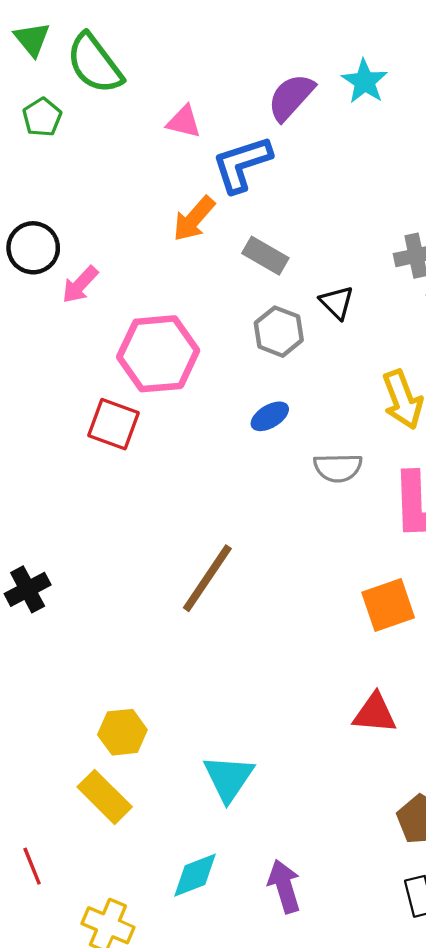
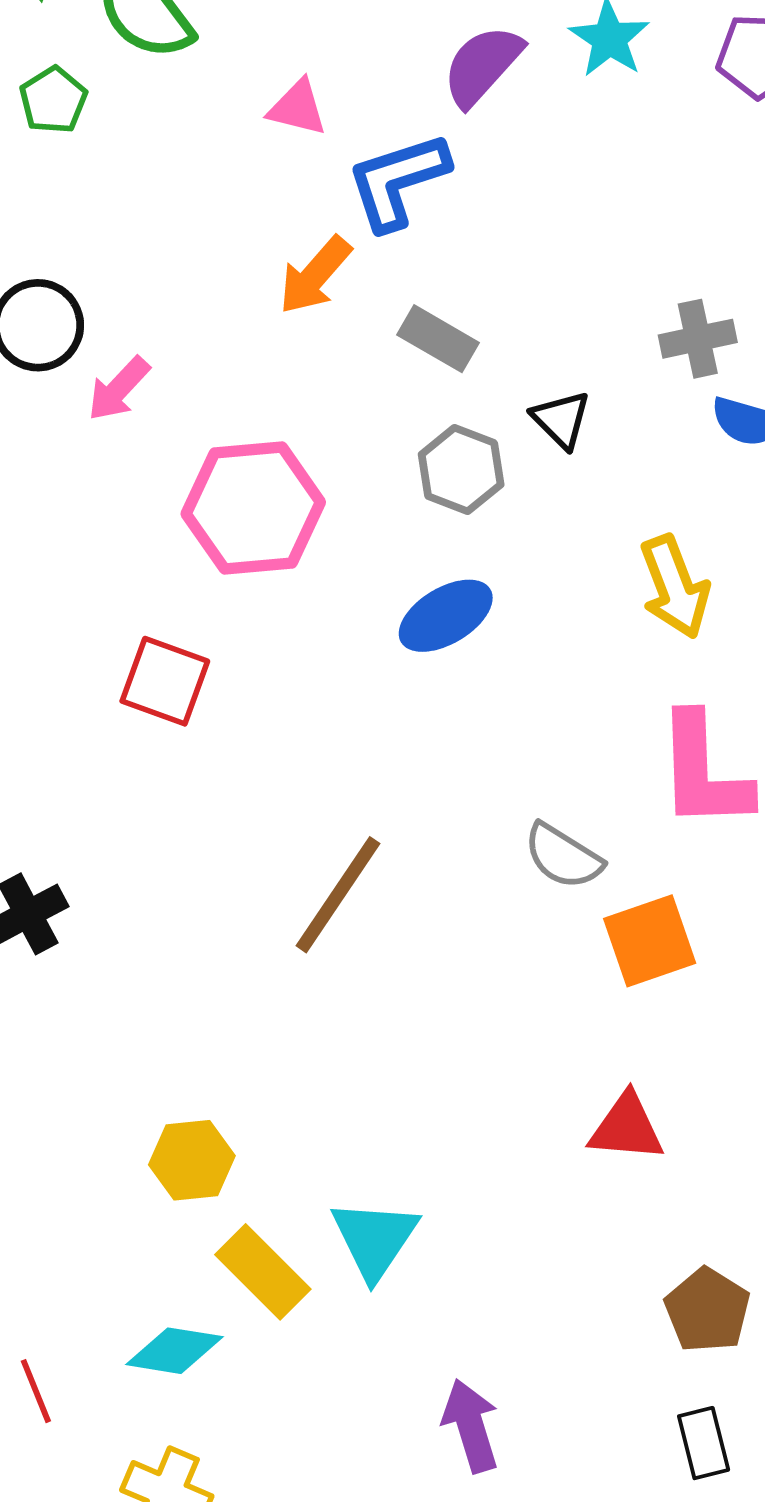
blue ellipse: (270, 416) -> (446, 616), size x1.4
red square: (114, 424) -> (165, 681), moved
gray semicircle: (338, 468) -> (563, 856), moved, turned 33
yellow rectangle: (105, 797) -> (263, 1272), moved
cyan diamond: (195, 875) -> (174, 1351), moved, turned 30

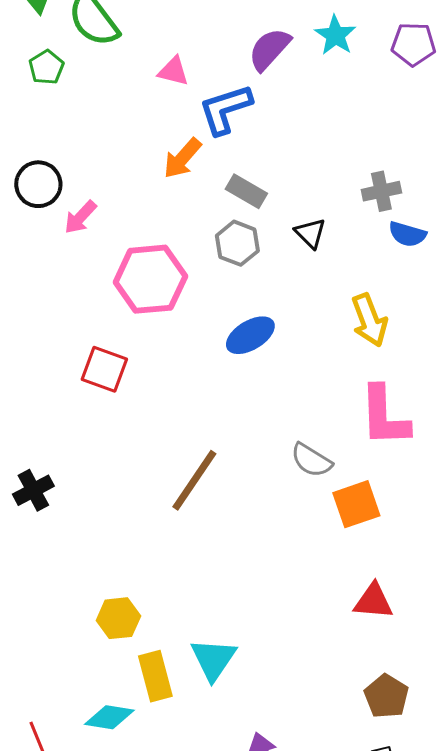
gray hexagon: (461, 470) -> (237, 243), moved
red triangle: (627, 1128) -> (373, 601), moved
yellow rectangle: (263, 1272) -> (155, 676), turned 30

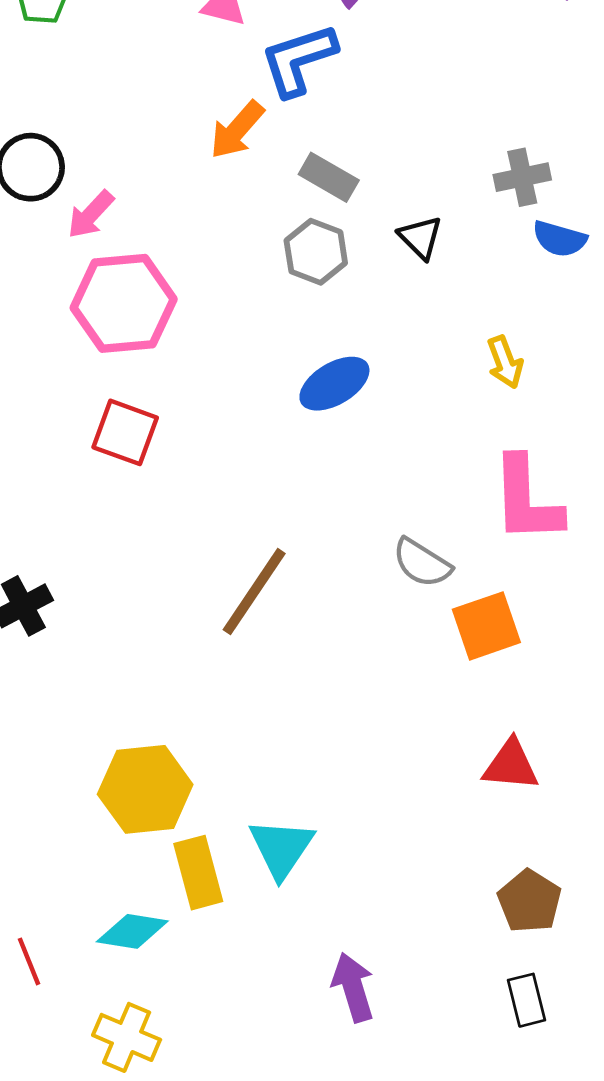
pink hexagon: (150, 279) -> (124, 303), moved
yellow arrow: (369, 320) -> (505, 362), size x0.7
yellow hexagon: (118, 618) -> (145, 789), size x1.5

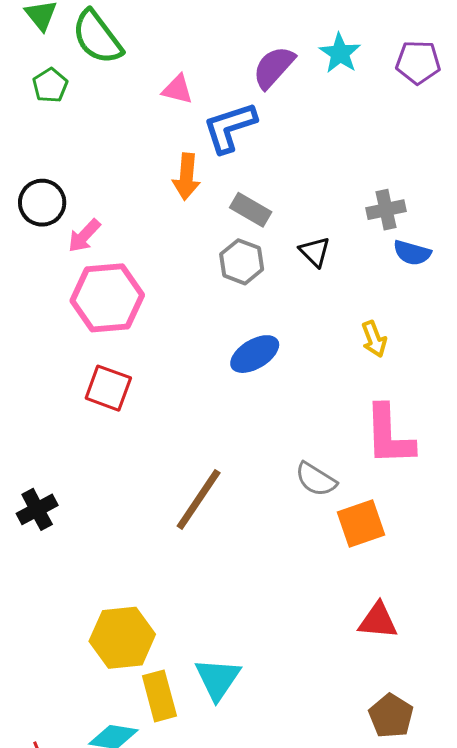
orange arrow: (237, 130) -> (186, 177), turned -36

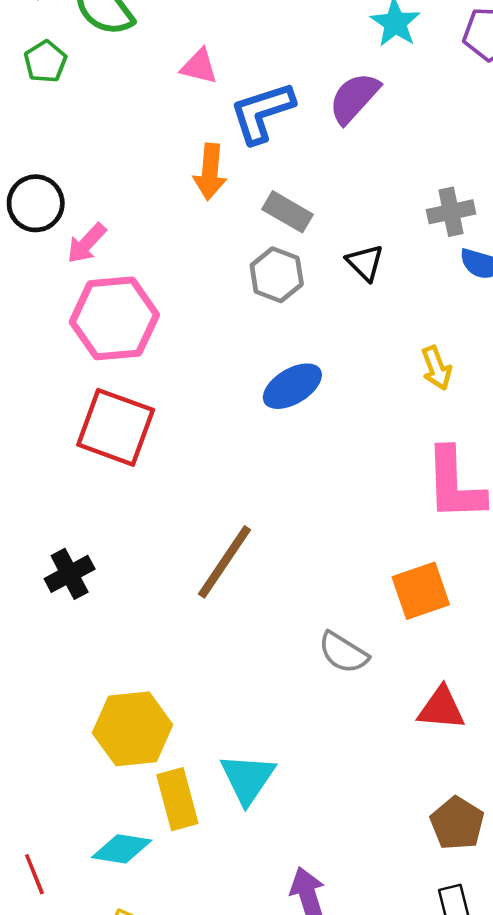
purple semicircle: (274, 67) -> (354, 98), moved
red square: (108, 388) -> (116, 427), size x1.4
gray semicircle: (316, 479) -> (343, 653), moved
black cross: (37, 509) -> (70, 574), moved

